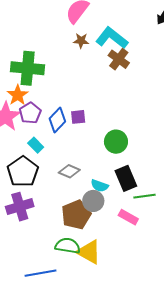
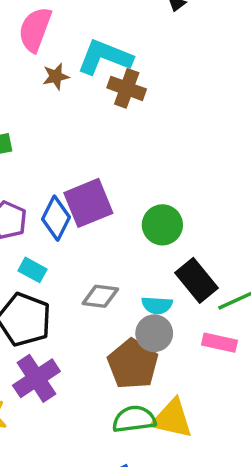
purple square: (78, 117) -> (88, 203), size x1.8

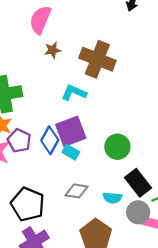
cyan L-shape: (105, 57) -> (74, 93), moved, size x0.7
brown cross: (127, 88) -> (97, 59), size x1.5
cyan rectangle: (33, 270) -> (71, 152), moved
gray circle: (154, 333) -> (138, 212), moved

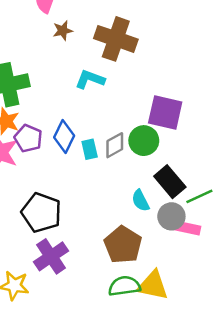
purple square: (71, 131) -> (165, 113), moved, turned 36
cyan rectangle: (71, 152) -> (90, 149), turned 49
gray diamond: (76, 191) -> (115, 145), moved, turned -35
cyan semicircle: (112, 198) -> (140, 201), turned 60

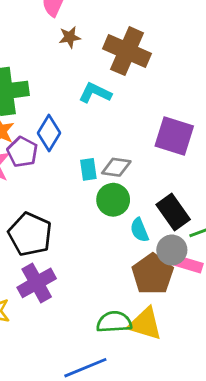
blue diamond: (64, 136) -> (49, 133), moved
green circle: (144, 141) -> (113, 200), moved
gray diamond: (115, 145) -> (116, 167), turned 32
brown pentagon: (123, 245) -> (153, 274), moved

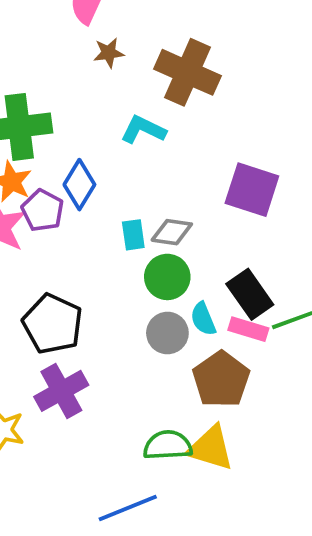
gray circle: (172, 250) -> (167, 333), moved
pink rectangle: (188, 264) -> (248, 329), moved

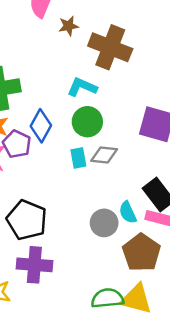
brown star: (109, 53) -> (69, 26), moved
green circle: (167, 277) -> (87, 122), moved
purple cross: (61, 391) -> (34, 265), turned 36

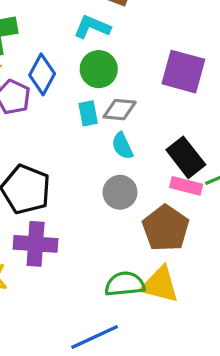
cyan semicircle: (128, 212) -> (122, 146), moved

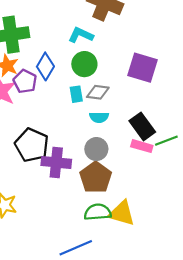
cyan semicircle: (122, 146) -> (99, 117), turned -66
brown pentagon: (166, 228) -> (96, 177), moved
purple cross: (36, 244) -> (56, 162), moved

